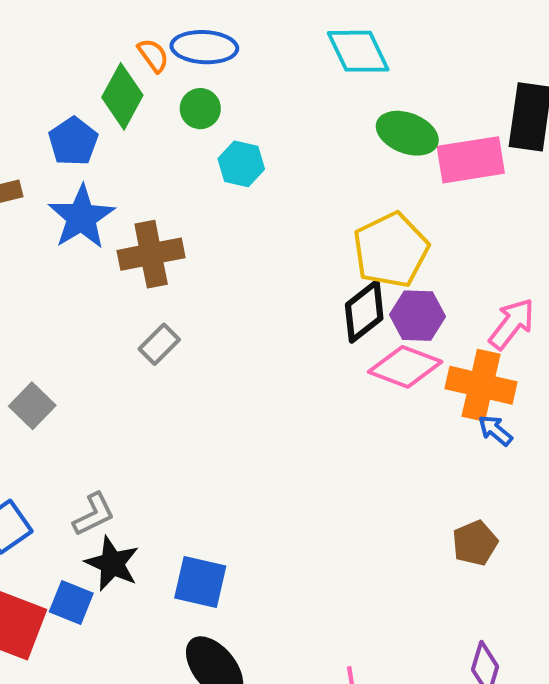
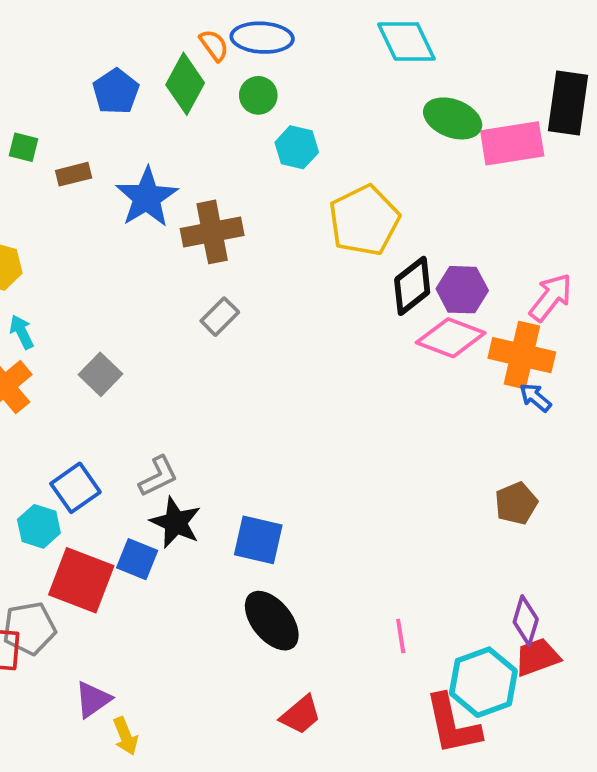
blue pentagon: (73, 141) -> (116, 92), moved
yellow pentagon: (391, 250) -> (364, 220), moved

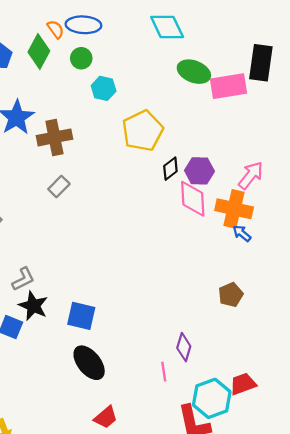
black diamond: (412, 286) -> (170, 169), size x0.7
pink diamond: (451, 338) -> (193, 199), turned 66
purple diamond: (526, 621) -> (184, 347), moved

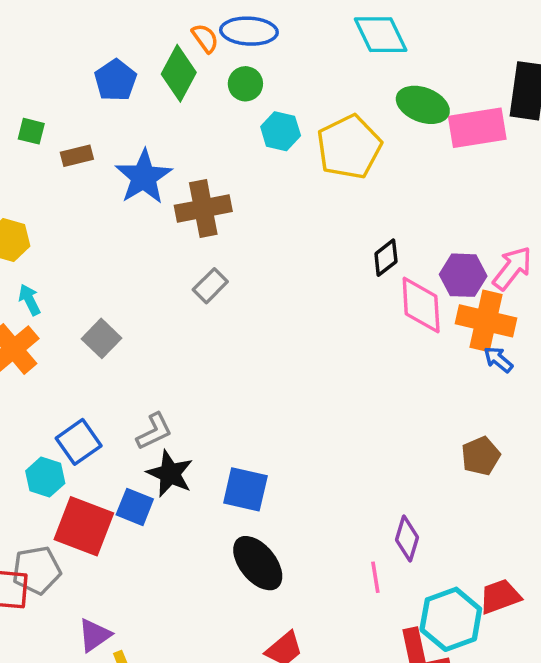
yellow pentagon: (143, 131) -> (349, 147), moved
purple hexagon: (199, 171) -> (463, 275), moved

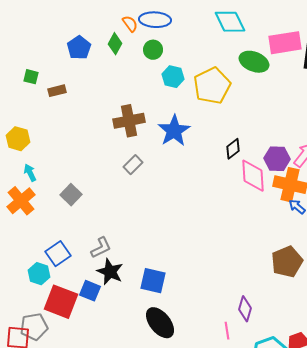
green diamond: (179, 73) -> (115, 44), size x0.7
pink rectangle: (477, 128) -> (285, 43), moved
blue star: (144, 177) -> (174, 131), moved
brown pentagon: (481, 456) -> (287, 262), size x1.4

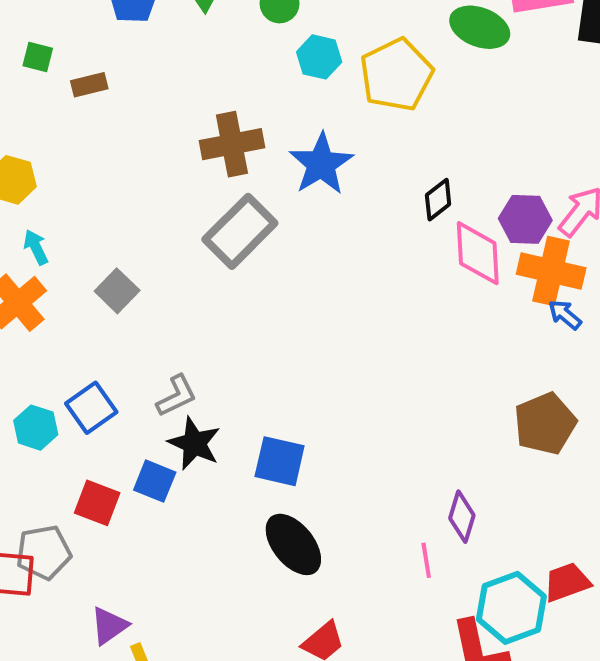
gray rectangle: (133, 165) -> (240, 231), size x1.8
cyan hexagon: (39, 274) -> (36, 428), moved
red square: (61, 302) -> (97, 503), size x0.7

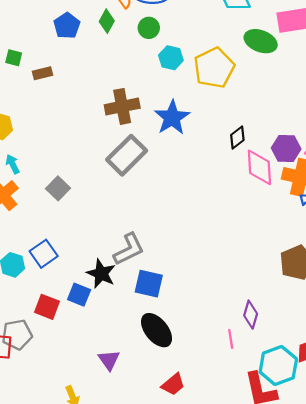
gray L-shape: (176, 396) -> (129, 249), moved, size x1.4
purple triangle: (109, 626) -> (109, 360), moved, turned -30

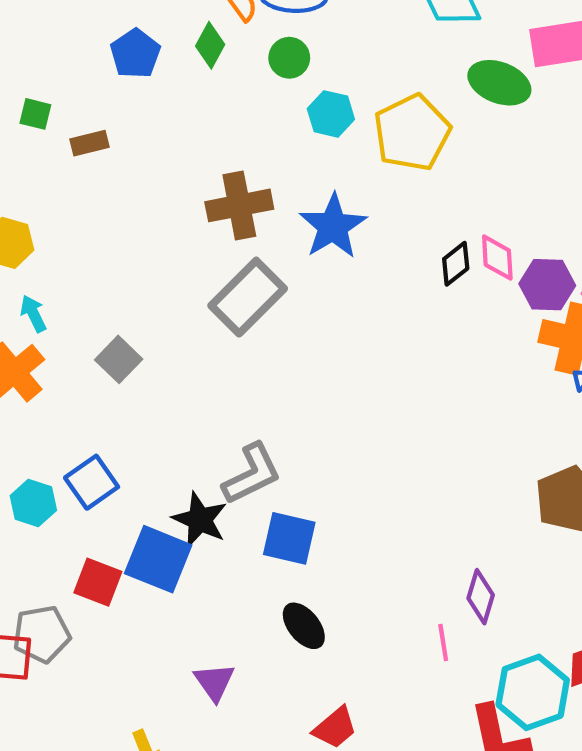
pink diamond: (259, 167) -> (497, 258), moved, size x0.7
blue square: (79, 295) -> (158, 559), size x1.5
black ellipse: (157, 330) -> (304, 626), size x0.7

